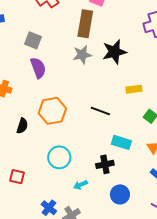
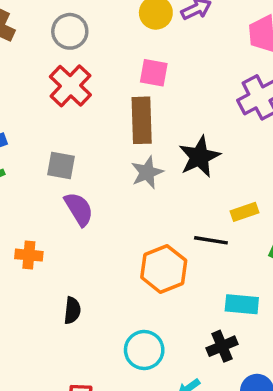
orange hexagon: (52, 111) -> (164, 269), moved
black line: (100, 111) -> (211, 240), moved

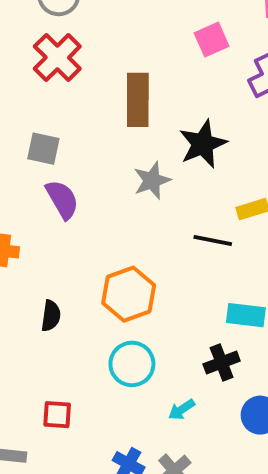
pink square: (154, 73) -> (212, 40), moved, turned -36
gray star: (147, 172) -> (152, 180), moved
orange hexagon: (164, 269) -> (129, 294), moved

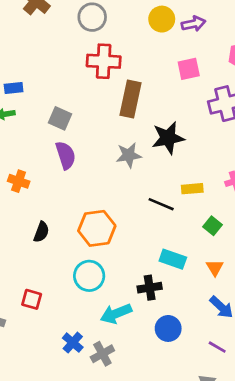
red cross: (57, 57) -> (104, 61), moved, turned 36
cyan arrow: (182, 410) -> (116, 314), size x1.6

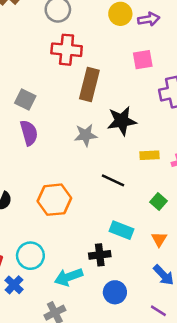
yellow rectangle: (192, 189) -> (149, 155), moved
cyan circle: (89, 276) -> (30, 256), moved
blue cross: (73, 343) -> (14, 285), moved

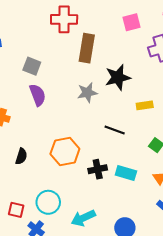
black cross: (100, 255) -> (98, 169), moved

